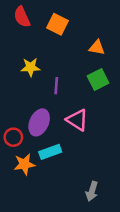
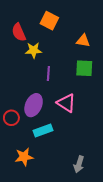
red semicircle: (22, 17) -> (19, 32), moved
yellow star: (31, 67) -> (34, 50), moved
green square: (98, 79) -> (84, 68), turned 30
orange star: (24, 164) -> (24, 157), moved

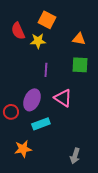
yellow star: (34, 50) -> (38, 41), moved

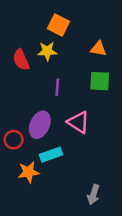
red semicircle: (18, 31) -> (21, 60), moved
orange star: (23, 149) -> (29, 172), moved

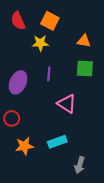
red semicircle: (21, 60) -> (18, 21), moved
purple ellipse: (40, 125) -> (18, 82), moved
cyan rectangle: (51, 155) -> (57, 142), moved

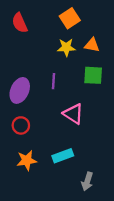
orange square: (50, 21) -> (70, 18), moved, turned 30
yellow star: (40, 43) -> (66, 47), moved
red circle: (12, 118) -> (21, 125), moved

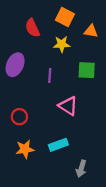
orange square: (70, 18) -> (65, 17), turned -30
red semicircle: (20, 23) -> (32, 28), moved
orange triangle: (92, 45) -> (91, 31), moved
purple ellipse: (20, 90) -> (15, 65), moved

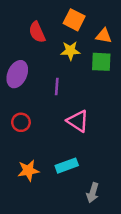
green square: (87, 70) -> (101, 62), moved
red circle: (19, 117) -> (21, 122), moved

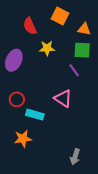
yellow star: (70, 51) -> (47, 48), moved
purple line: (57, 86) -> (74, 70), moved, turned -40
cyan rectangle: (67, 166) -> (35, 115), moved, turned 36

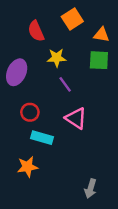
orange square: (60, 16) -> (72, 19), turned 30
purple line: (74, 70) -> (65, 84), moved
red circle: (17, 99) -> (30, 112), moved

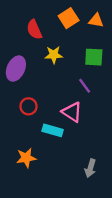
orange triangle: (101, 35) -> (96, 20), moved
purple line: (65, 84) -> (85, 86), moved
cyan rectangle: (42, 138) -> (53, 130), moved
gray arrow: (90, 189) -> (90, 168), moved

